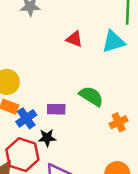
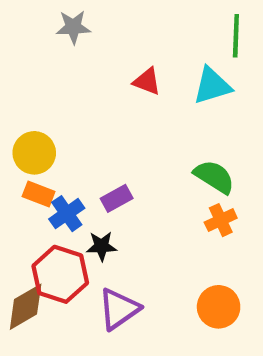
green semicircle: (91, 96) -> (214, 177), moved
purple rectangle: (56, 109) -> (117, 198), turned -30

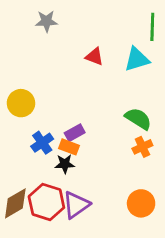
orange rectangle: (39, 194) -> (69, 147), moved
red hexagon: (60, 274) -> (46, 202), moved

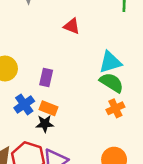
cyan triangle: (137, 59) -> (110, 62), moved
purple rectangle: (75, 133) -> (46, 77), moved, turned -48

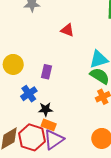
orange rectangle: (49, 108) -> (49, 125), moved

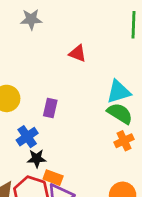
black star: (45, 109) -> (37, 158), moved

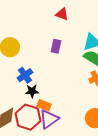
purple rectangle: (50, 108) -> (56, 46), moved

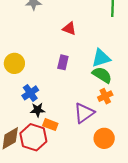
purple triangle: (49, 119) -> (84, 113), moved

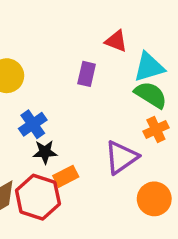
red triangle: (69, 29) -> (116, 41), moved
orange rectangle: (50, 125) -> (66, 176), turned -48

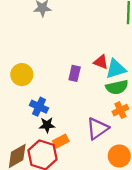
red triangle: (116, 41) -> (101, 62), moved
green semicircle: (151, 95) -> (117, 87), turned 135
blue cross: (33, 124) -> (39, 107), turned -30

